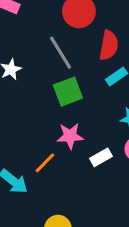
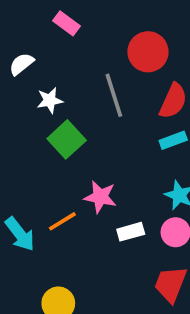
green square: (68, 92) -> (67, 139), moved, turned -36

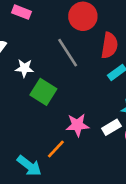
white star: (50, 100) -> (24, 68), turned 30
white rectangle: (131, 232) -> (111, 127), moved

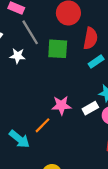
gray line: (68, 53) -> (30, 32), moved
green square: (43, 92) -> (58, 49), moved, turned -30

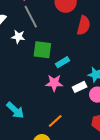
green square: (58, 49) -> (42, 50), moved
cyan rectangle: (96, 62) -> (62, 62), moved
orange line: (43, 125) -> (55, 121), moved

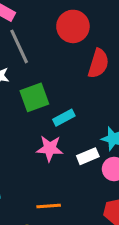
green square: (42, 50) -> (34, 97), turned -30
orange line: (55, 121) -> (49, 206), turned 35

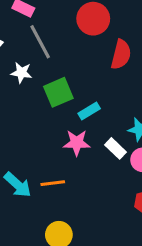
white rectangle: (88, 156) -> (116, 148), turned 70
orange line: (49, 206) -> (53, 183), moved

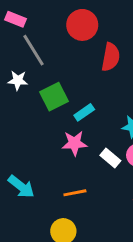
white rectangle: (116, 148) -> (110, 158), moved
orange line: (53, 183) -> (75, 193), moved

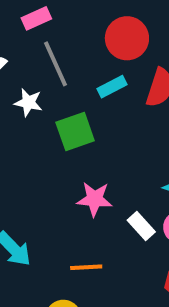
pink rectangle: (16, 19) -> (36, 18), turned -54
cyan rectangle: (84, 112) -> (112, 87), moved

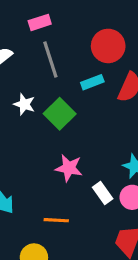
white star: (28, 103) -> (24, 104), moved
green square: (75, 131) -> (60, 114), turned -32

